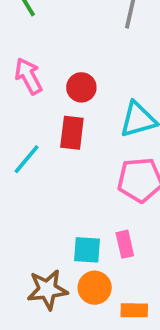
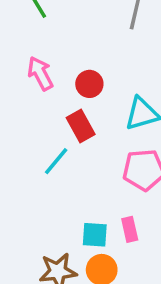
red rectangle: (72, 133) -> (81, 126), turned -36
cyan line: (27, 159) -> (56, 161), moved

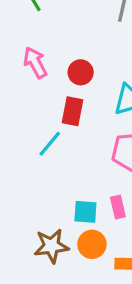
red rectangle: (81, 126) -> (72, 111), turned 40

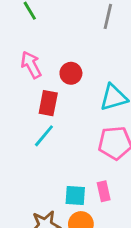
red rectangle: (72, 111) -> (48, 103), moved

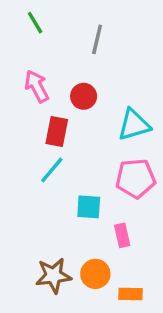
gray line: (108, 16) -> (97, 39), moved
cyan square: (75, 196) -> (89, 207), moved

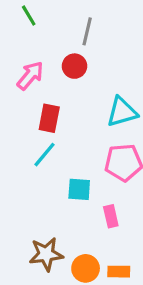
pink arrow: (37, 86) -> (30, 76), turned 68
red circle: (84, 96) -> (74, 66), moved
orange circle: (95, 274) -> (86, 268), moved

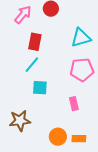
cyan square: (79, 189) -> (40, 88), moved
brown star: (46, 254) -> (20, 121), moved

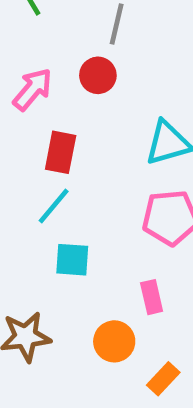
orange circle: (58, 137) -> (114, 341), moved
orange rectangle: (79, 139) -> (163, 379), turned -48

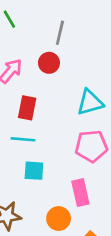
cyan line: (54, 206) -> (23, 139), turned 55
pink rectangle: (152, 297) -> (80, 193), size x1.4

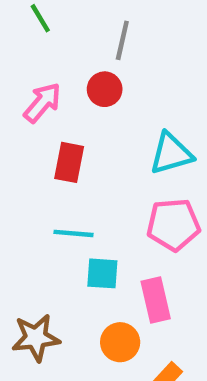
cyan line: (23, 139) -> (74, 233), moved
cyan square: (34, 171) -> (102, 273), moved

